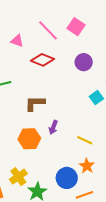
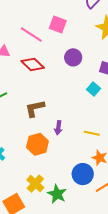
red diamond: (43, 60) -> (33, 64), turned 35

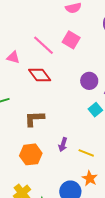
purple circle: (73, 57) -> (89, 81), moved
purple arrow: (58, 128) -> (63, 145), moved

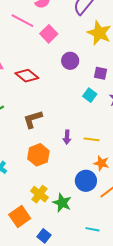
pink square: (71, 40) -> (49, 34), turned 30
pink line: (43, 45) -> (22, 21), moved
purple circle: (89, 81) -> (70, 61), moved

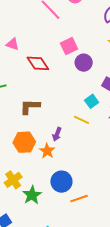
pink square: (49, 34) -> (69, 46), moved
yellow line: (92, 139) -> (81, 120), moved
orange star: (101, 163) -> (47, 151), moved

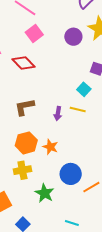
pink square: (69, 46) -> (34, 33), moved
purple circle: (84, 63) -> (73, 37), moved
purple arrow: (57, 134) -> (58, 113), moved
yellow cross: (13, 180) -> (22, 170), moved, turned 36

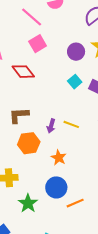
cyan square: (84, 89) -> (75, 82), moved
orange hexagon: (26, 143) -> (29, 143), moved
orange star: (50, 147) -> (59, 158), moved

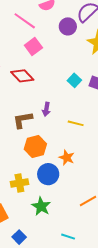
purple circle: (76, 52) -> (68, 26), moved
purple arrow: (51, 126) -> (46, 109), moved
blue circle: (56, 187) -> (48, 174), moved

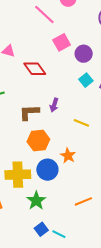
purple circle: (68, 26) -> (84, 54), moved
pink square: (33, 47) -> (62, 42), moved
yellow cross: (19, 183) -> (18, 175), size x1.4
blue square: (19, 237) -> (41, 229), moved

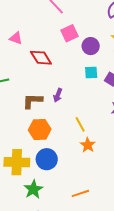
cyan square: (86, 80) -> (91, 73), turned 32
yellow line: (81, 123) -> (80, 124), moved, turned 35
orange star: (68, 156) -> (88, 145), moved

